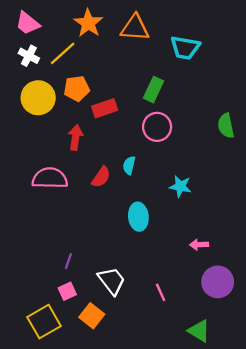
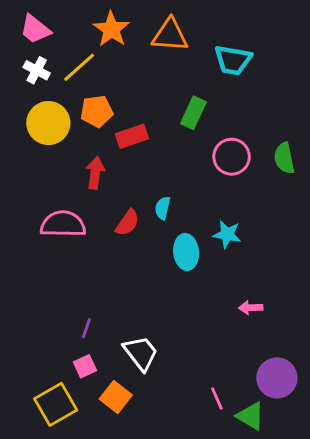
pink circle: (157, 127) -> (232, 157), moved
cyan ellipse: (138, 217) -> (186, 252), moved
purple circle: (218, 282) -> (277, 378), moved
pink line: (161, 292) -> (217, 398), moved

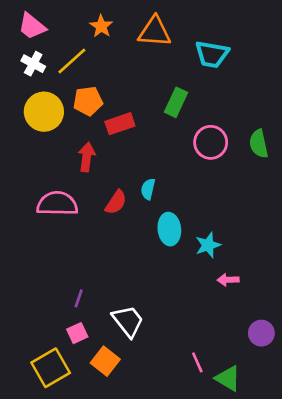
orange star: (111, 29) -> (101, 26), size x0.7
cyan star: (227, 234) -> (208, 245), moved, turned -30
purple circle: (277, 378) -> (261, 333), moved, size x0.7

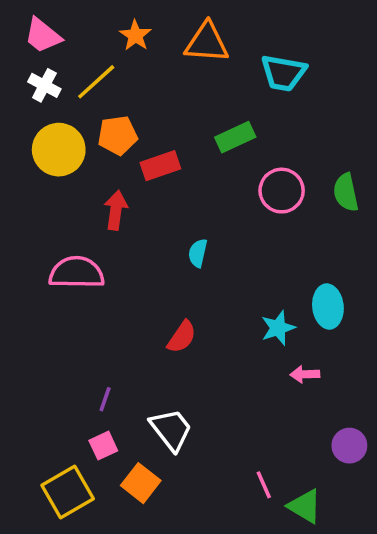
green rectangle: (176, 102) -> (235, 137), turned 40
red semicircle: (116, 202) -> (182, 337), moved
cyan ellipse: (169, 229) -> (328, 306), moved

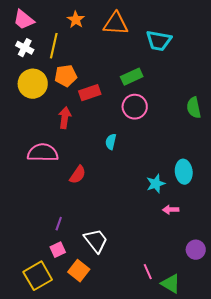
yellow line: (96, 82) -> (54, 46), turned -35
pink circle: (282, 191) -> (135, 107), moved
red semicircle: (182, 337) -> (78, 175), moved

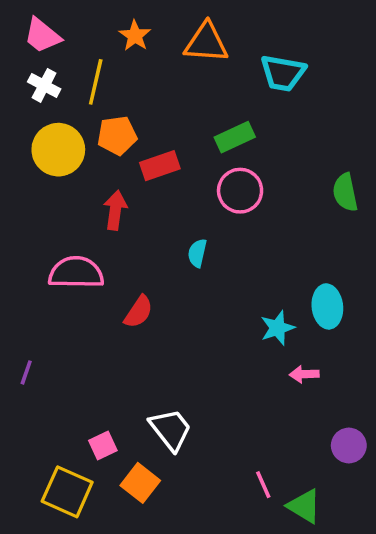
purple line: (59, 224) -> (26, 372), moved
yellow square: (38, 276) -> (67, 492), turned -36

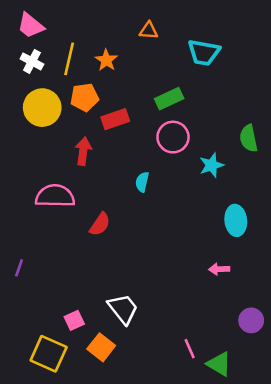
orange star: (135, 36) -> (106, 60), moved
orange triangle: (206, 43) -> (149, 31), size x0.6
cyan star: (278, 328) -> (211, 165), moved

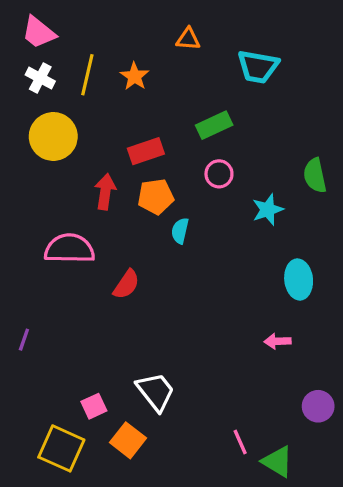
orange pentagon: (84, 97) -> (156, 197), moved
pink circle: (173, 137) -> (219, 174), size x0.7

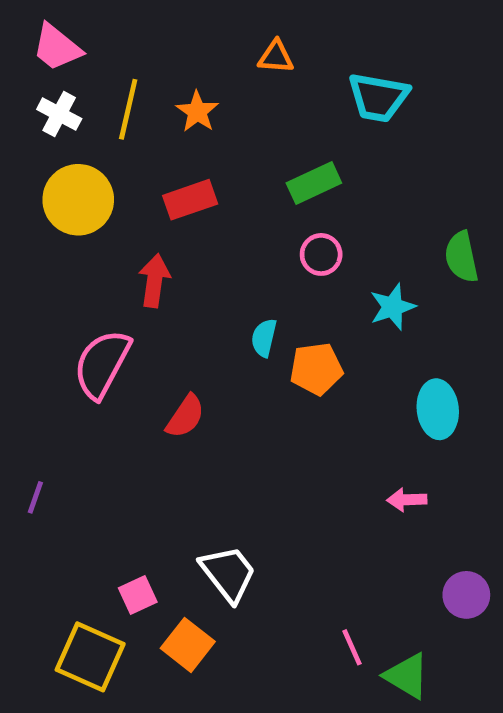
red rectangle: (146, 151) -> (190, 200), moved
orange pentagon: (156, 197) -> (316, 369), moved
pink semicircle: (69, 249) -> (102, 364), turned -63

